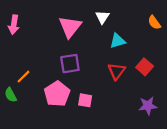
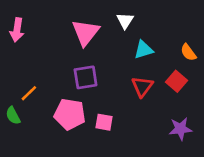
orange semicircle: (154, 22) -> (188, 52), moved
pink pentagon: (57, 94) -> (70, 114), turned -30

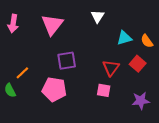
pink triangle: (86, 33) -> (52, 25), moved
cyan triangle: (144, 50) -> (124, 38), moved
pink square: (104, 122) -> (104, 90), moved

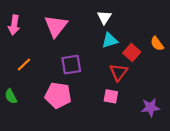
cyan triangle: (124, 38) -> (110, 40), moved
red square: (138, 64) -> (132, 52), moved
orange line: (22, 73) -> (24, 65), moved

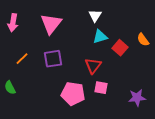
purple square: (71, 65) -> (53, 59), moved
red triangle: (119, 72) -> (93, 66), moved
pink pentagon: (58, 95) -> (73, 94), moved

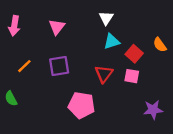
pink triangle: (51, 24) -> (57, 27), size x0.7
pink square: (101, 88) -> (132, 76), moved

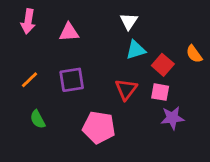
pink arrow: (14, 26) -> (28, 21), moved
pink triangle: (57, 27) -> (69, 32), turned 48
green semicircle: (11, 98) -> (38, 119), moved
purple star: (153, 110) -> (172, 118), moved

